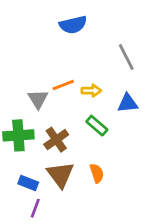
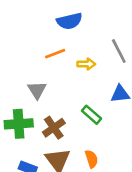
orange line: (63, 85) -> (55, 54), moved
yellow arrow: (91, 91) -> (86, 64), moved

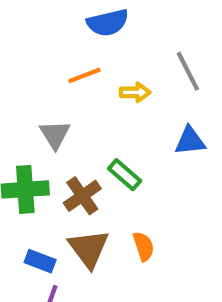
green rectangle: (92, 115) -> (125, 175), moved

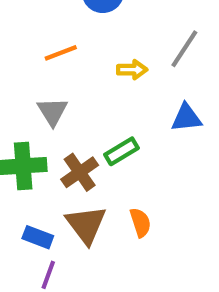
gray line: (188, 71) -> (184, 49), turned 60
orange line: (84, 75) -> (61, 53), moved
green rectangle: (125, 175) -> (122, 151), turned -72

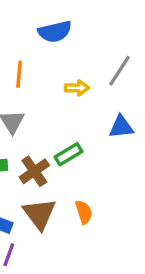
orange line: (61, 53) -> (19, 74), turned -64

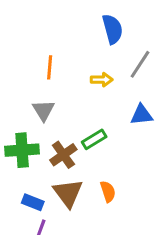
blue semicircle: (55, 32) -> (112, 29), moved, turned -92

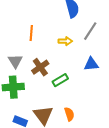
gray triangle: (43, 110) -> (15, 61), moved
brown cross: (63, 155) -> (40, 67), moved

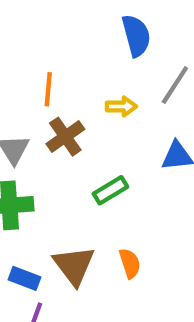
brown cross: (40, 67) -> (65, 137), moved

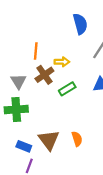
yellow arrow: (121, 106) -> (62, 62), moved
green rectangle: (110, 190) -> (67, 89), moved

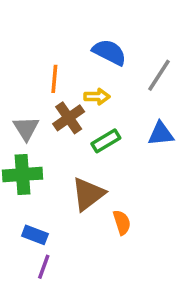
blue semicircle: (80, 24) -> (109, 52), moved, turned -48
brown triangle: (49, 140) -> (88, 194), moved, turned 30

